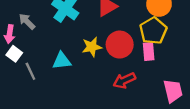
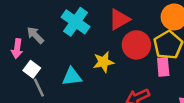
red circle: (120, 45) -> (136, 45), moved
white square: (14, 54) -> (32, 69), moved

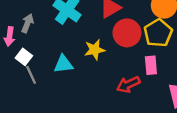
gray arrow: (35, 35) -> (27, 23), turned 66
pink rectangle: (163, 67) -> (151, 65), moved

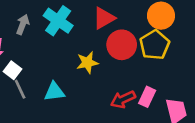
gray arrow: (27, 23) -> (23, 24), moved
cyan triangle: (63, 64) -> (54, 92), moved
pink rectangle: (151, 65) -> (147, 97), moved, turned 30

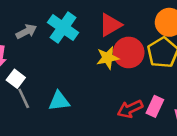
gray arrow: (23, 24) -> (26, 31), turned 42
yellow star: (87, 63) -> (108, 58), moved

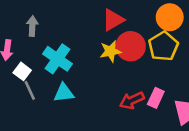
cyan cross: (63, 28) -> (57, 59), moved
gray arrow: (26, 31) -> (32, 26), turned -60

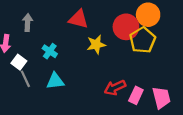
red triangle: (113, 20) -> (78, 19), moved, turned 45
red circle: (131, 46) -> (126, 27), moved
cyan cross: (57, 59) -> (50, 51), size x0.6
pink rectangle: (156, 98) -> (136, 95), moved

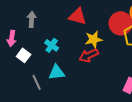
gray line: (25, 79) -> (37, 82), moved
red arrow: (115, 88) -> (89, 55), moved

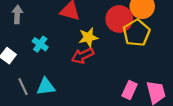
cyan triangle: (57, 72) -> (46, 87), moved

